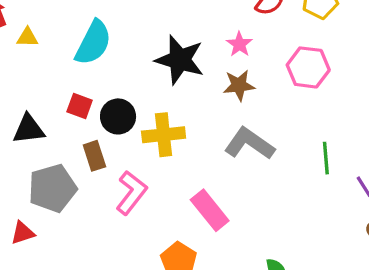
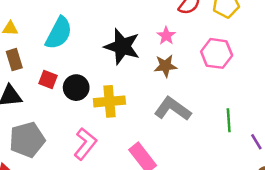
brown rectangle: (94, 156) -> (14, 60), moved

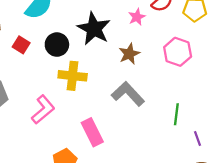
pink star: (166, 36) -> (137, 17), moved
brown star: (165, 66) -> (129, 54), turned -30
black circle: (76, 88) -> (57, 45), moved

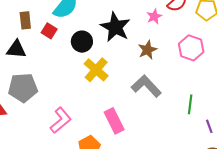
red square: (21, 45) -> (49, 31), moved
yellow cross: (73, 76) -> (96, 70), turned 35
pink L-shape: (43, 110) -> (61, 120), moved

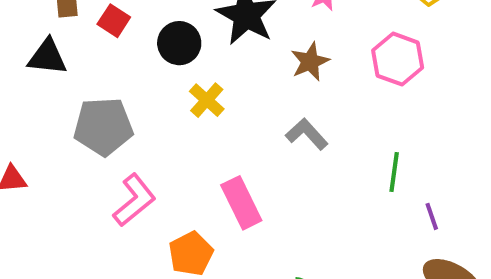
yellow cross: (96, 70) -> (207, 100), size x0.7
gray L-shape: (146, 86) -> (307, 134), size x0.7
gray pentagon: (23, 88) -> (103, 126), moved

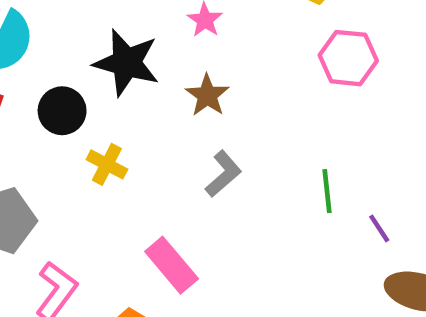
pink hexagon: (398, 59) -> (348, 58), moved
gray L-shape: (307, 134) -> (223, 174), turned 105

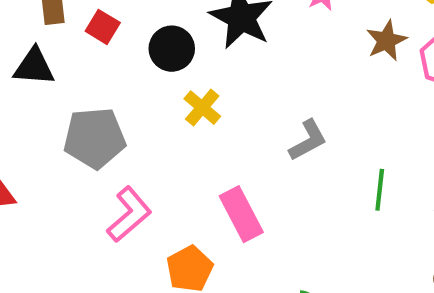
brown star: (207, 95) -> (386, 41), moved
green line: (327, 191) -> (380, 190), moved

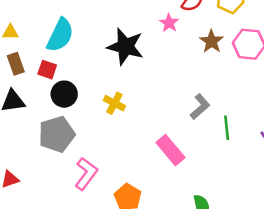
black circle: (172, 49) -> (64, 94), moved
gray L-shape: (308, 140) -> (200, 107), moved
pink rectangle: (241, 214) -> (171, 150), moved

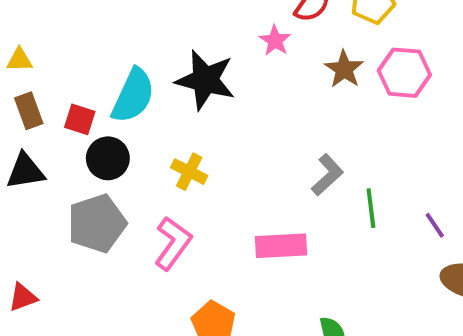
cyan semicircle: (60, 35) -> (133, 96), moved
pink rectangle: (171, 150) -> (281, 246), turned -52
pink L-shape: (86, 174) -> (173, 243), moved

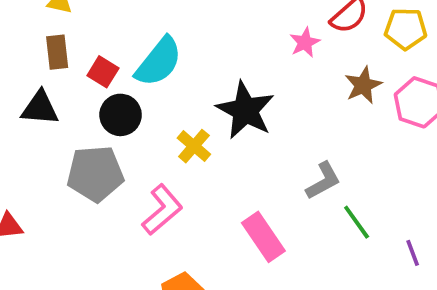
black star: (205, 80) -> (245, 110), moved
green line: (371, 208) -> (357, 222), turned -42
pink rectangle: (281, 246) -> (263, 237), turned 45

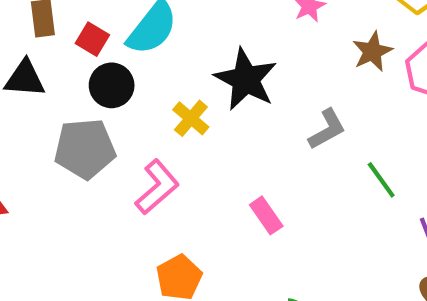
gray L-shape: (323, 181) -> (327, 129), moved
green line: (357, 222) -> (381, 180), moved
pink rectangle: (263, 237) -> (266, 215), size x0.7

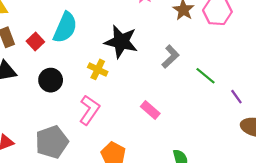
red square: (92, 39) -> (35, 41), turned 30
black circle: (112, 85) -> (51, 80), moved
gray pentagon: (85, 149) -> (52, 142), moved

